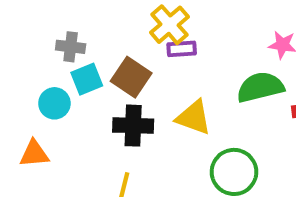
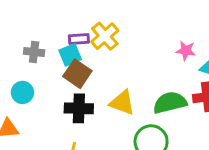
purple rectangle: (182, 49) -> (79, 39), moved
cyan square: (87, 79) -> (70, 55), moved
green semicircle: (260, 87) -> (170, 103), moved

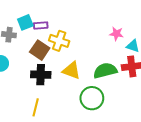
yellow cross: (105, 36) -> (59, 41), moved, turned -30
cyan square: (70, 55) -> (25, 22), moved

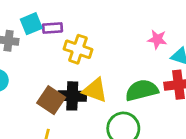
brown square: (40, 50) -> (51, 100), moved
black cross: (41, 75) -> (72, 96), moved

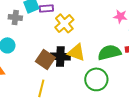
yellow cross: (78, 49) -> (64, 23), turned 30

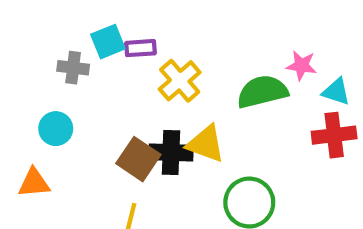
green semicircle: (109, 52) -> (262, 92), moved

